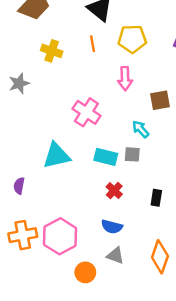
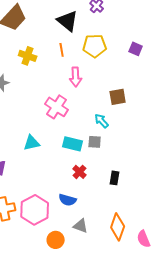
pink arrow: (125, 79) -> (76, 77), moved
cyan triangle: (56, 156) -> (32, 143), size x0.7
blue semicircle: (112, 227) -> (68, 200), moved

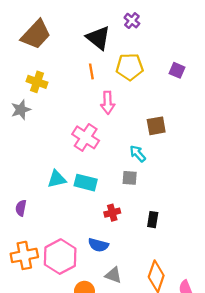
yellow cross: (28, 56) -> (37, 82), moved
cyan rectangle: (73, 144) -> (86, 183), moved
red cross: (80, 172) -> (112, 213), turned 32

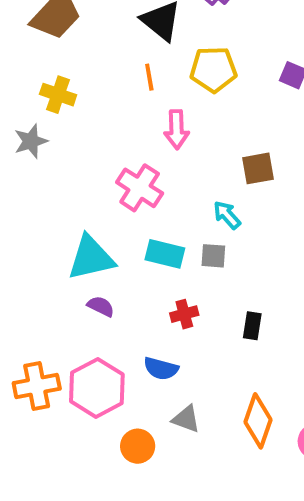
cyan triangle: (57, 179) -> (91, 258), size x1.5
cyan rectangle: (86, 183) -> (165, 254), moved
purple semicircle: (21, 208) -> (101, 306), moved, turned 105

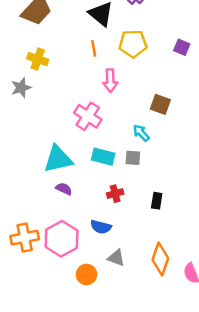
brown square: (258, 168) -> (160, 104), turned 30

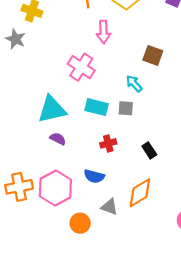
gray star: (21, 88) -> (16, 39), turned -30
black rectangle: (157, 201) -> (149, 150), turned -42
orange diamond: (160, 259) -> (140, 193), moved, turned 40

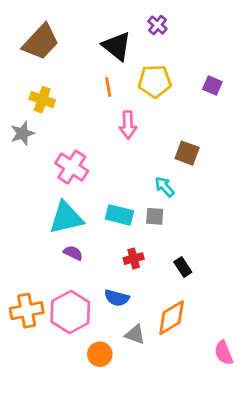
gray star: (16, 39) -> (22, 133), turned 30
pink cross: (81, 67) -> (72, 167), moved

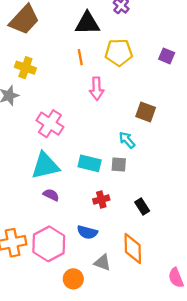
black triangle: (117, 46) -> (87, 23), turned -40
orange diamond: (172, 318) -> (133, 249), turned -60

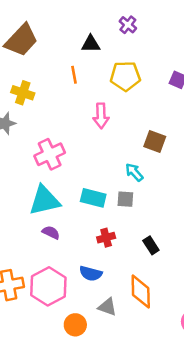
black triangle: (87, 23) -> (91, 44), size x0.7
orange line: (80, 57) -> (74, 75), moved
pink cross: (50, 124) -> (50, 154), turned 32

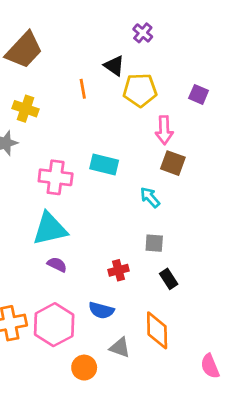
black triangle: (91, 44) -> (114, 66), moved, turned 36
pink arrow: (101, 116) -> (164, 130), moved
pink cross: (50, 154) -> (56, 177), turned 32
cyan rectangle: (93, 198) -> (104, 164), moved
gray square: (125, 199) -> (154, 243), moved

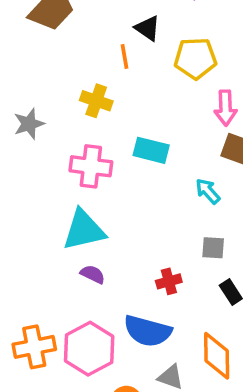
black triangle: (114, 66) -> (148, 28), moved
yellow cross: (25, 109) -> (96, 101), moved
blue semicircle: (101, 310) -> (148, 331), size x1.5

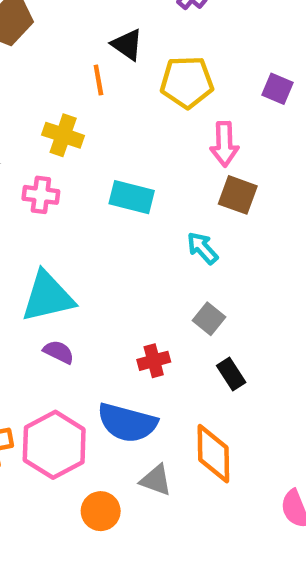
pink cross: (91, 166) -> (41, 195), moved, size x0.7
gray square: (213, 248) -> (209, 319), turned 35

